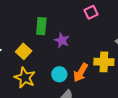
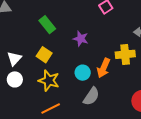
green rectangle: (41, 26) -> (47, 25), moved, turned -36

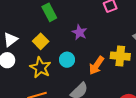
cyan circle: (83, 73) -> (67, 60), moved

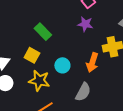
green rectangle: (49, 12) -> (43, 32), moved
purple star: (79, 32) -> (85, 24), moved

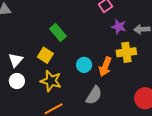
purple star: (85, 24) -> (119, 27), moved
cyan circle: (62, 65) -> (84, 65), moved

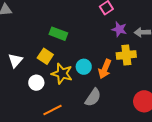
green rectangle: (58, 32) -> (58, 34), turned -30
white circle: (17, 81) -> (36, 83), moved
yellow star: (51, 81) -> (62, 74), moved

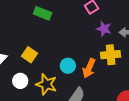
green rectangle: (58, 34) -> (43, 13), moved
yellow star: (62, 74) -> (46, 84), moved

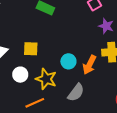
yellow square: (30, 55) -> (31, 49), turned -35

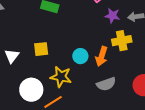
white circle: (20, 75) -> (31, 90), moved, size x1.5
gray semicircle: (76, 93) -> (106, 84), moved, turned 42

